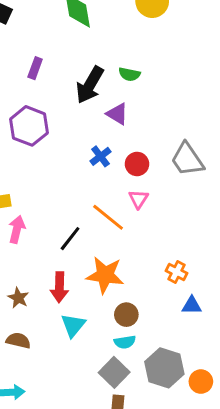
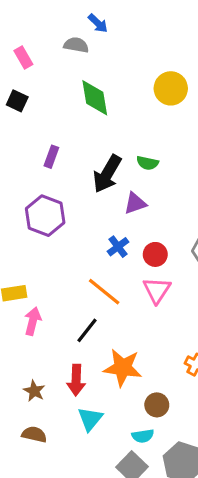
purple triangle: (117, 114) -> (135, 203), turned -50
pink triangle: (139, 199) -> (157, 290), size x1.4
orange line: (108, 217) -> (104, 292), moved
brown circle: (126, 315) -> (157, 405), moved

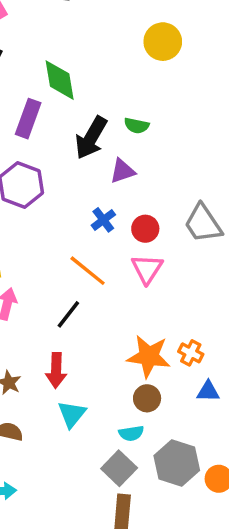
green diamond: (95, 98) -> (60, 80), moved
purple rectangle: (51, 157) -> (28, 119), size x1.5
orange star: (123, 368) -> (149, 356), moved

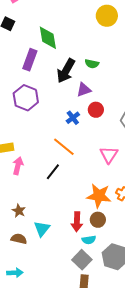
red circle: (145, 229) -> (96, 110), moved
pink triangle: (147, 269) -> (109, 155), moved
red arrow: (56, 370) -> (77, 222), moved
cyan triangle: (72, 414) -> (42, 229), moved

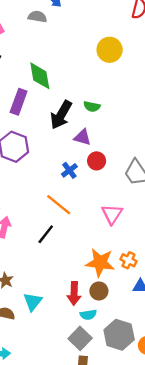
purple triangle: (84, 90) -> (82, 137), turned 35

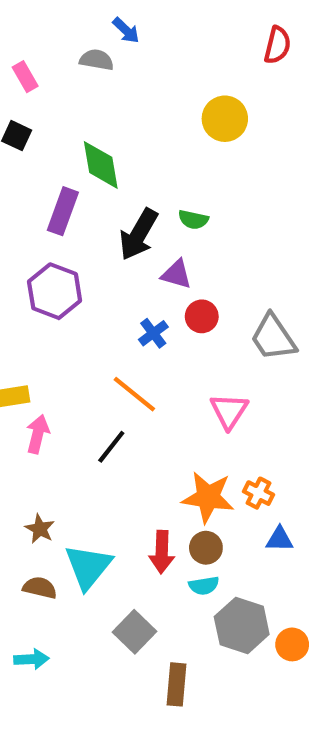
cyan triangle: (33, 302) -> (88, 567), size x1.4
cyan semicircle: (88, 315) -> (204, 586), moved
gray square: (80, 338) -> (134, 632), moved

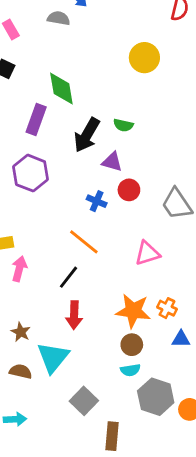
blue cross: (153, 333) -> (97, 201), turned -30
pink triangle: (229, 411) -> (147, 253), turned 40
red arrow: (162, 552) -> (74, 315), moved

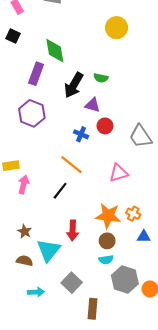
red arrow: (74, 315) -> (73, 230), moved
cyan arrow: (15, 419) -> (36, 292), moved

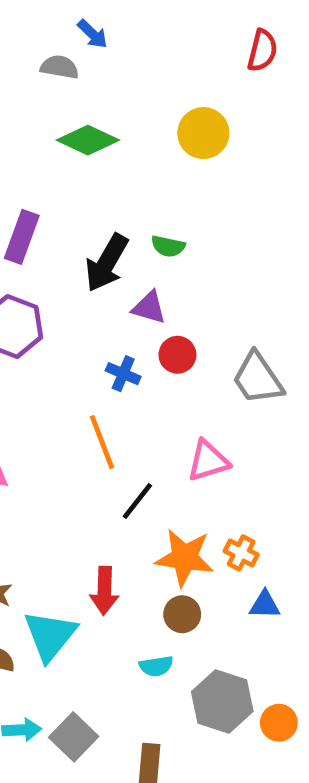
green diamond: (55, 51) -> (88, 140), moved, turned -55
orange line: (72, 165) -> (102, 442), turned 30
black line: (60, 191) -> (137, 501), moved
cyan semicircle: (106, 260) -> (156, 666), moved
gray square: (72, 283) -> (74, 737), moved

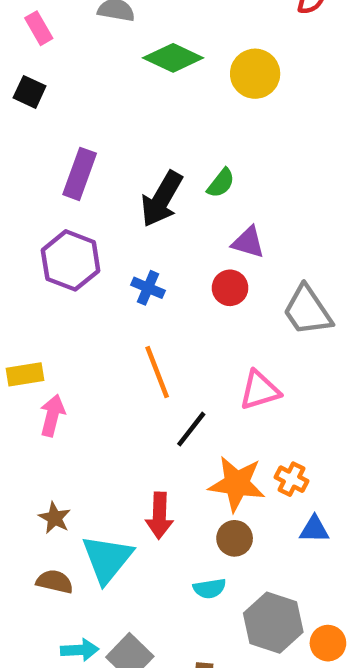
green diamond: (88, 140) -> (173, 58), moved
green semicircle: (168, 246) -> (221, 183), turned -64
purple triangle: (149, 308) -> (248, 242), moved
blue cross: (123, 374) -> (148, 288), moved

